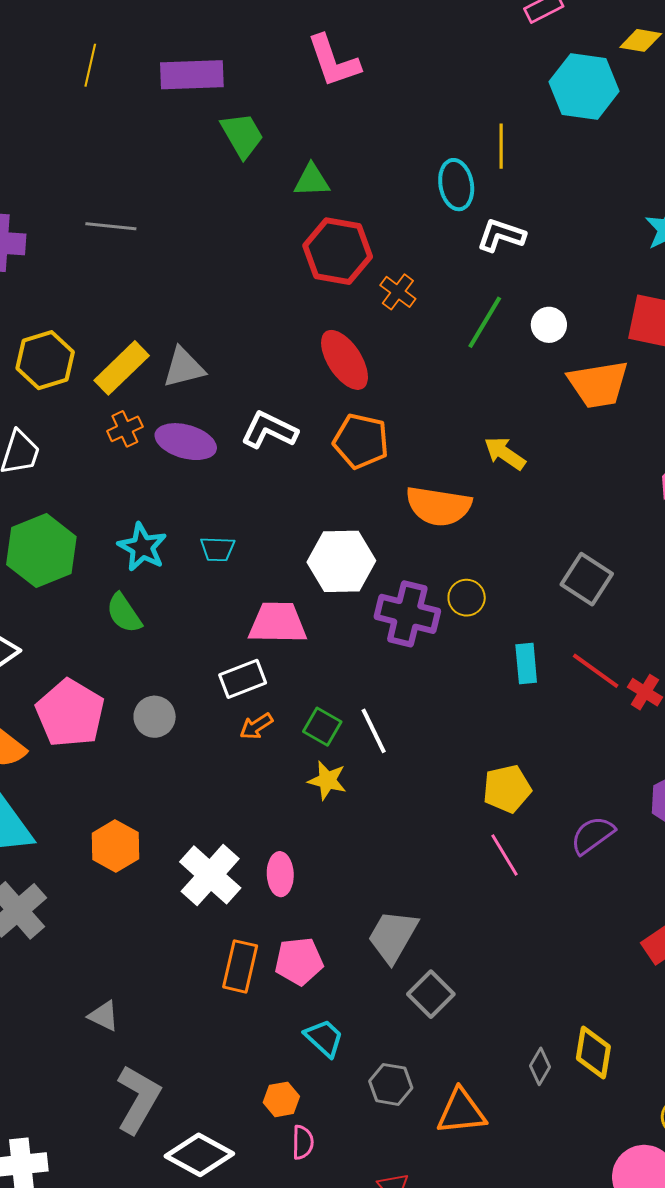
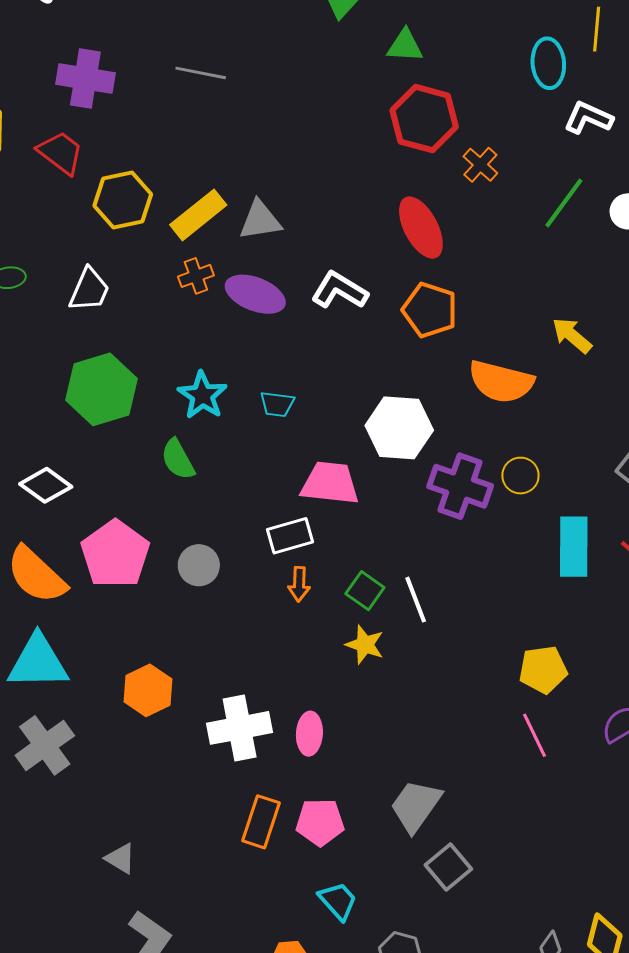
cyan rectangle: (526, 664) -> (574, 547), size x1.5
orange arrow: (256, 726) -> (299, 584), turned -60
white cross: (210, 875) -> (240, 728), turned 32

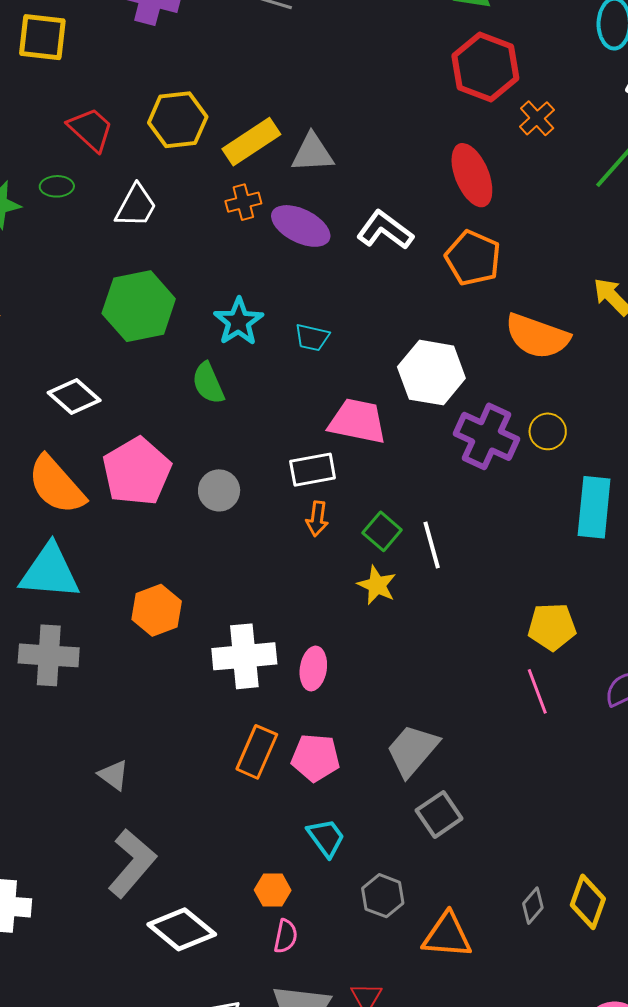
red trapezoid: (61, 153) -> (91, 129), moved
gray cross: (45, 745) -> (49, 655), turned 34

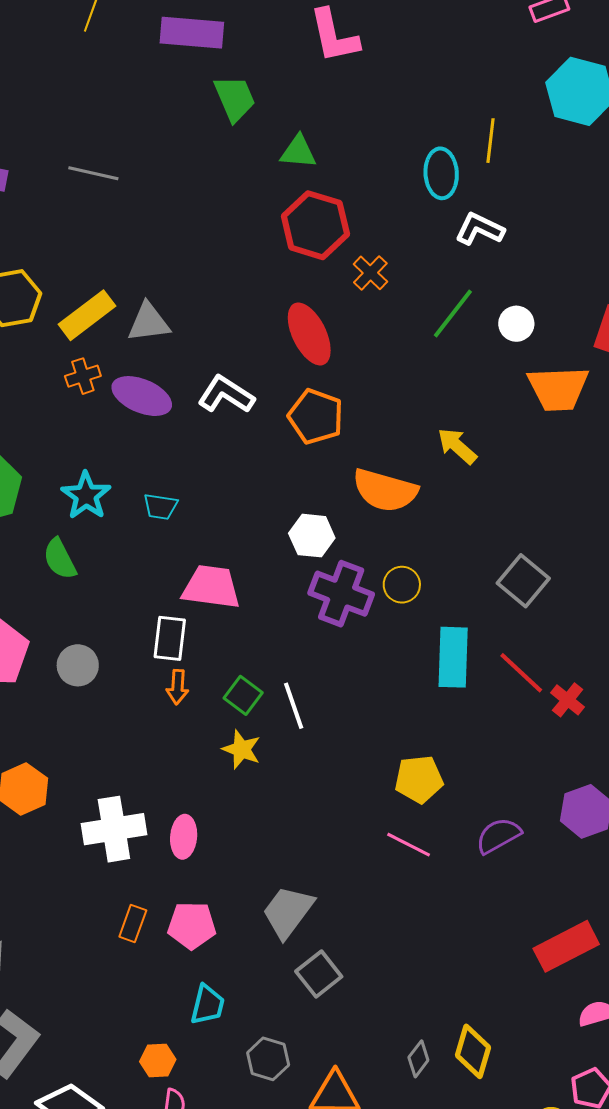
white hexagon: (431, 373) -> (312, 536), moved, size x0.7
white rectangle: (313, 470) -> (170, 638), turned -69
pink line: (537, 691) -> (409, 845), turned -39
orange rectangle: (257, 752) -> (133, 924), size x0.7
cyan trapezoid: (326, 838) -> (208, 1005), turned 54

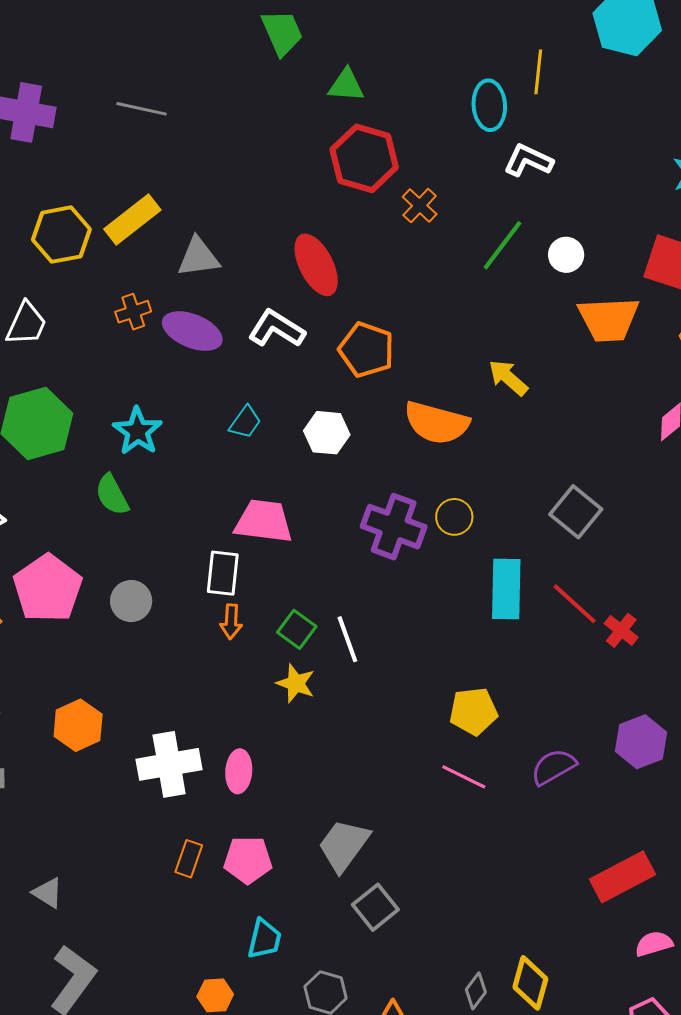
yellow rectangle: (87, 315) -> (132, 220), moved
red ellipse: (309, 334) -> (316, 265), moved
cyan trapezoid: (160, 506) -> (245, 422), moved, turned -63
white hexagon: (312, 536) -> (327, 433), moved

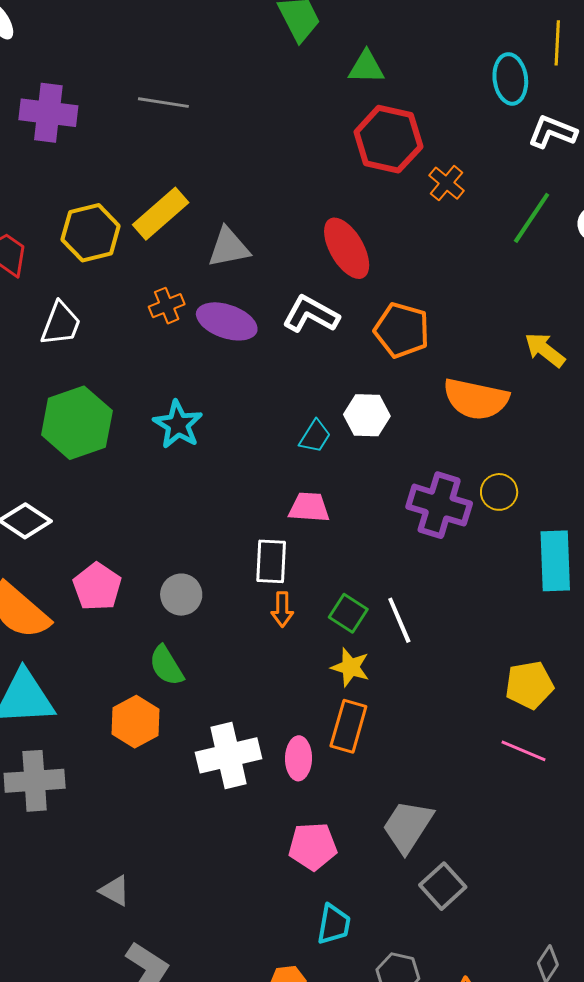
cyan trapezoid: (245, 422) -> (315, 436), moved
green semicircle: (112, 495) -> (166, 666), moved
pink trapezoid: (264, 521) -> (309, 507), size x0.7
pink pentagon: (48, 588) -> (97, 587), size x0.7
orange rectangle: (189, 859) -> (348, 726), moved, size x1.4

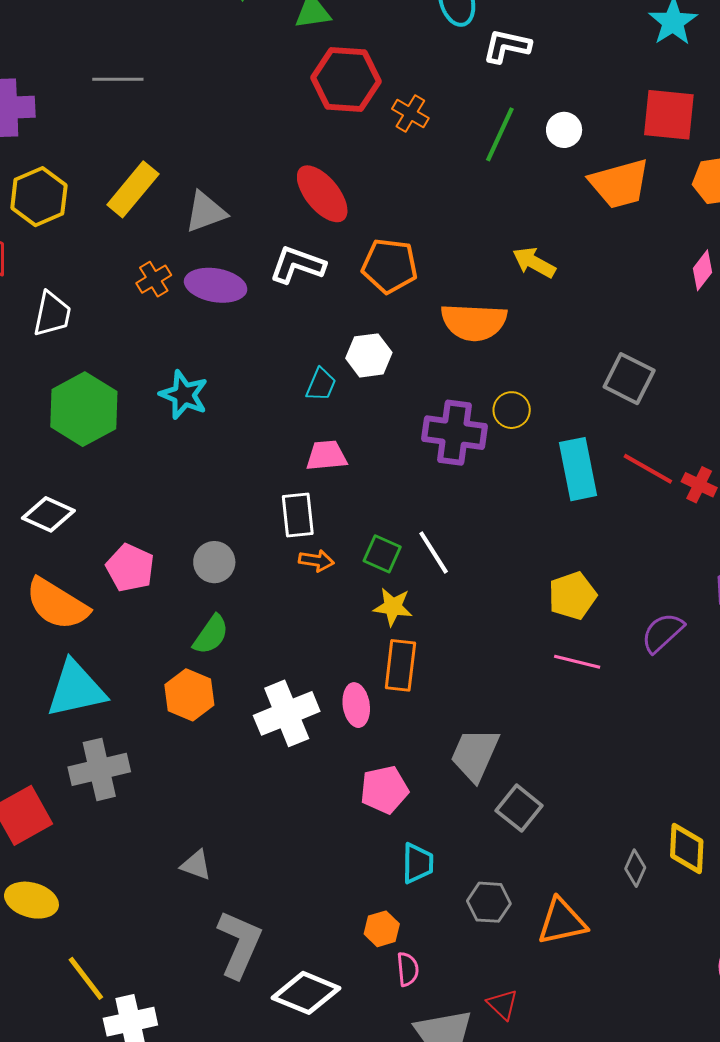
yellow hexagon: (91, 233) -> (39, 197), moved
orange arrow: (282, 609) -> (316, 561), turned -72
green semicircle: (166, 666) -> (211, 635), turned -105

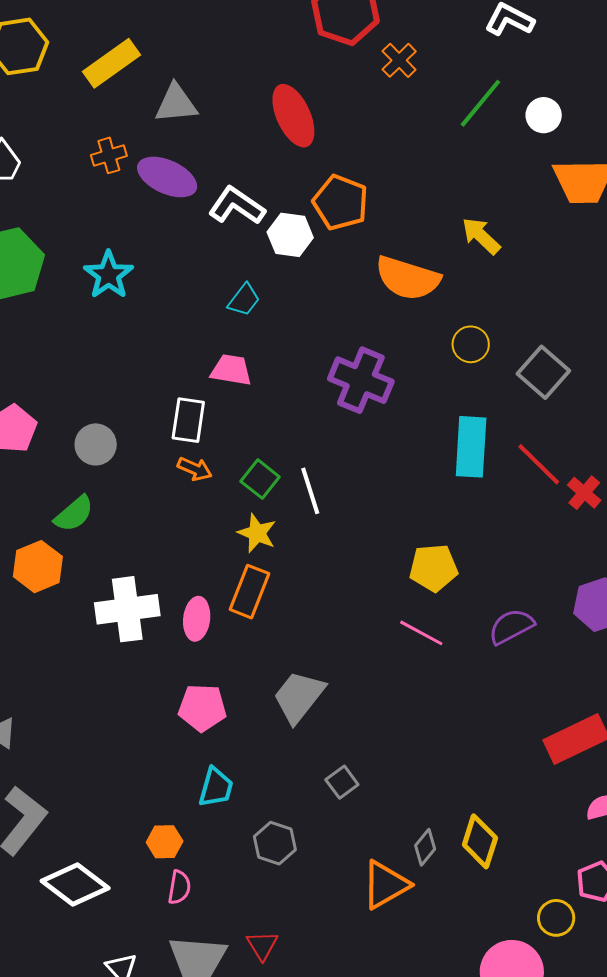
white L-shape: (297, 265) -> (237, 206), moved
white hexagon: (369, 355) -> (290, 235), moved
yellow circle: (512, 410) -> (471, 344), moved
gray square: (519, 808) -> (342, 782), moved, size x0.7
orange triangle: (562, 922) -> (385, 885), moved, turned -32

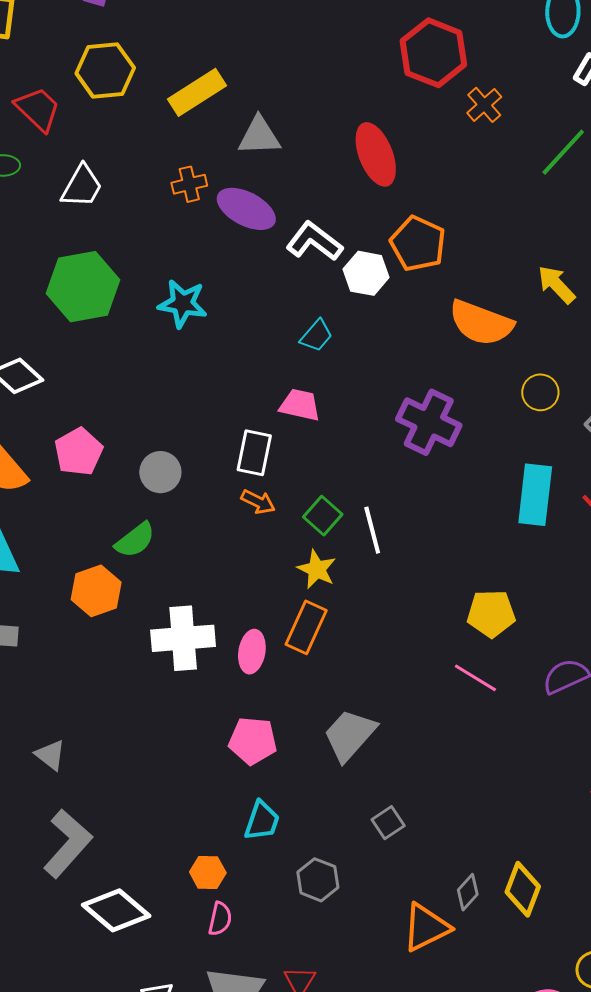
cyan star: (109, 275) -> (183, 304), turned -30

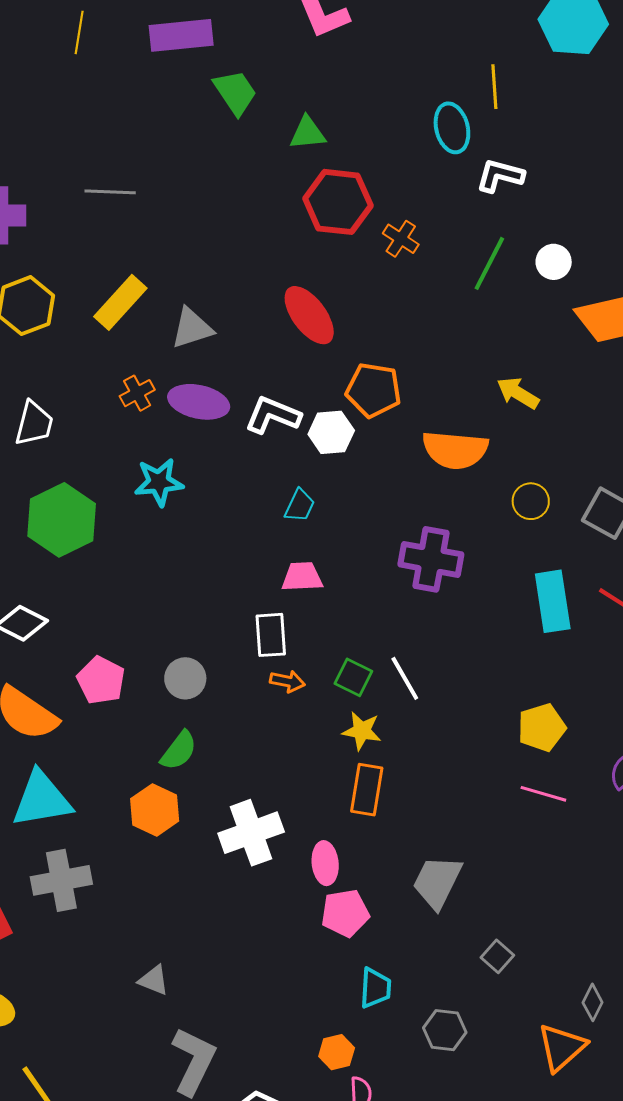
cyan star: (183, 304) -> (159, 482), moved
pink ellipse: (252, 652) -> (325, 863), moved

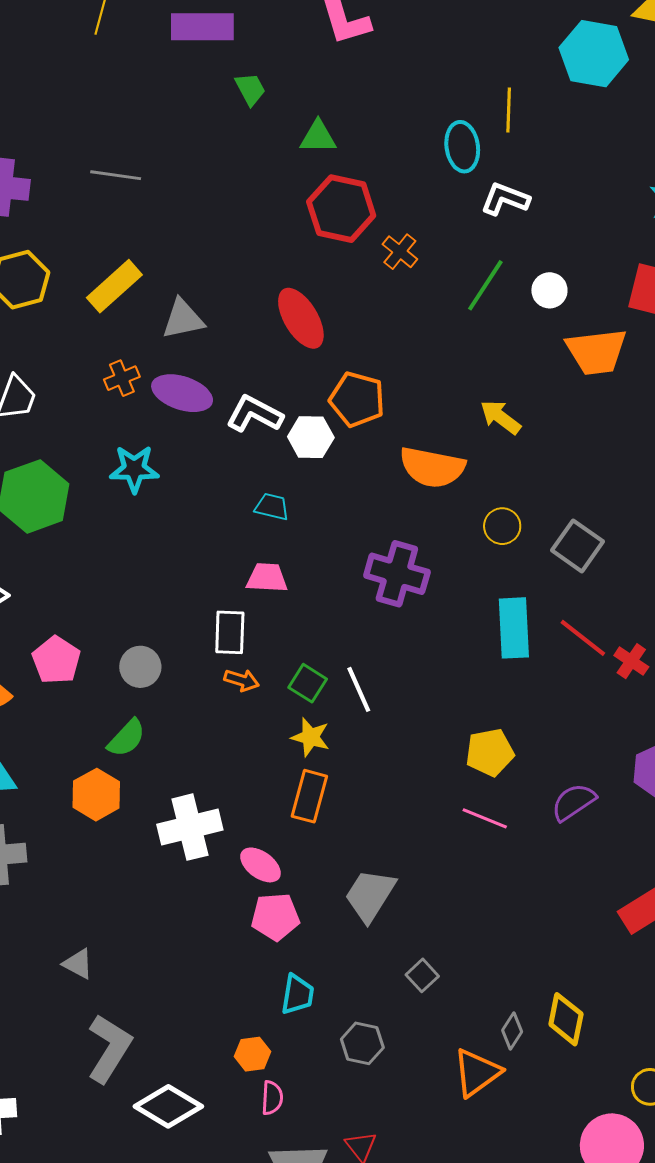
green trapezoid: (235, 92) -> (250, 89), size x0.7
cyan trapezoid: (300, 506) -> (272, 507), turned -108
pink ellipse: (325, 863) -> (260, 865), turned -54

